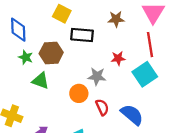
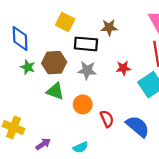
brown star: (116, 19) -> (109, 27), moved
gray star: (97, 76) -> (87, 70), moved
green triangle: (41, 81) -> (55, 91), moved

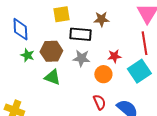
yellow square: (65, 22) -> (61, 14), turned -36
orange circle: (83, 104) -> (103, 74), moved

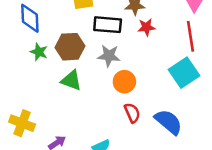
red star: (114, 56) -> (146, 27), moved
orange circle: (103, 74) -> (124, 82), moved

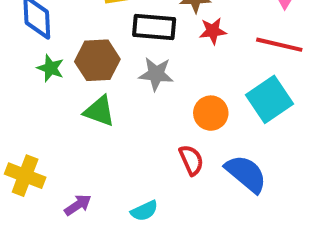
red line: (191, 36) -> (279, 45), turned -68
orange circle: (124, 82) -> (211, 113), moved

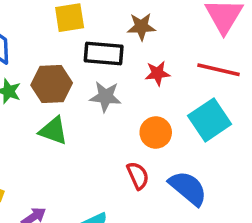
red star: (213, 31) -> (158, 73), moved

